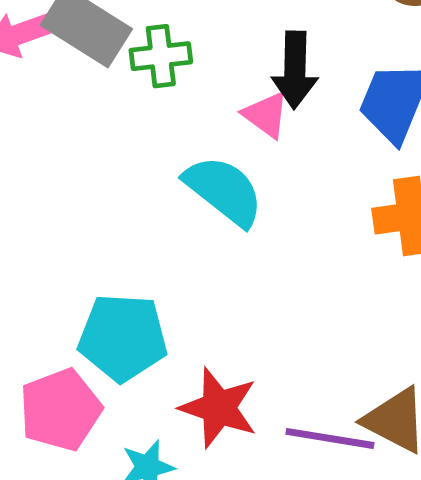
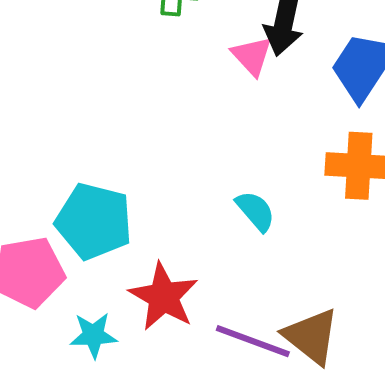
cyan semicircle: (224, 191) -> (255, 211), moved, size x0.6

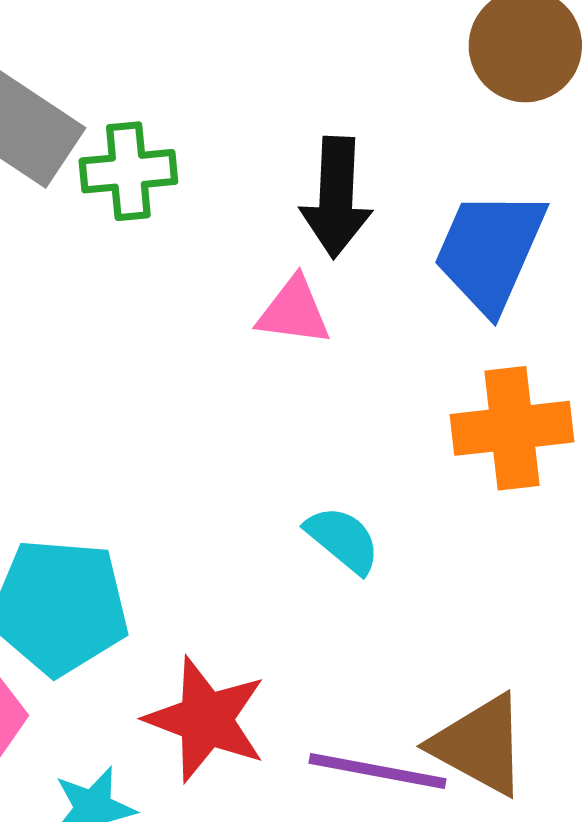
pink triangle: (252, 56) -> (294, 311), moved, turned -30

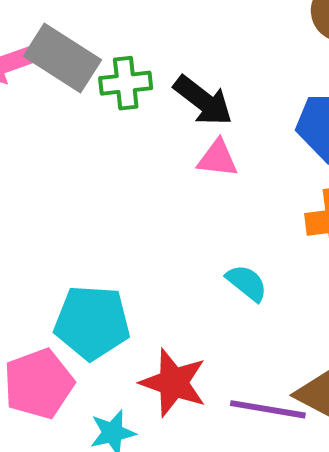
black arrow: (336, 197) -> (203, 101), moved, turned -54

